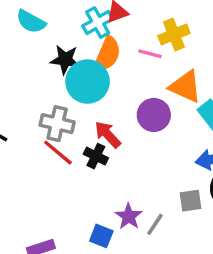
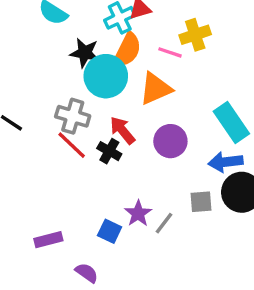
orange triangle: (185, 86) -> (156, 89), moved, turned -51
purple circle: (154, 115) -> (170, 141), moved

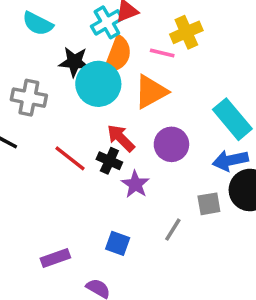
gray cross: (73, 116) -> (29, 98), moved
purple star: (138, 214) -> (135, 184), moved

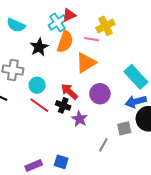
black star: (74, 62) -> (39, 47), turned -30
cyan circle: (98, 84) -> (37, 85), moved, size x0.6
blue square: (118, 243) -> (61, 162), moved

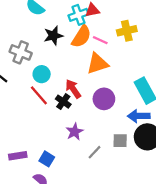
pink line: (92, 39) -> (100, 40), moved
purple star: (79, 119) -> (75, 132), moved

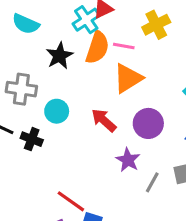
red line: (39, 95) -> (71, 201), moved
black cross: (63, 102) -> (32, 139), moved
purple star: (75, 132) -> (128, 160), moved
gray line: (94, 152) -> (152, 182), moved

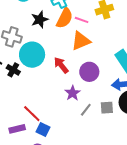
cyan circle: (57, 111) -> (32, 55), size x1.6

